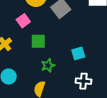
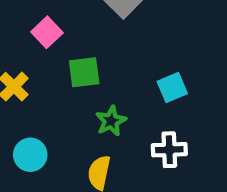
white cross: (83, 81) -> (169, 150), moved

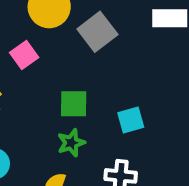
green square: (84, 72) -> (74, 104), moved

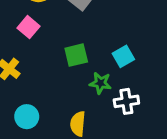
green star: (71, 143) -> (100, 83), moved, turned -30

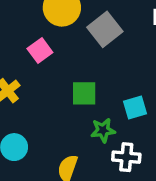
green star: (100, 83) -> (103, 130), turned -30

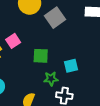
pink square: (40, 50) -> (13, 41), moved

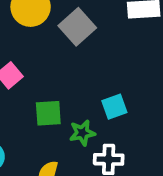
green square: (41, 56) -> (48, 113), moved

